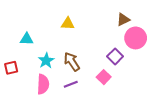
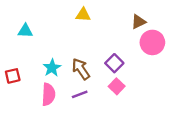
yellow triangle: (68, 24) -> (83, 15), moved
cyan triangle: (27, 39) -> (25, 31), moved
purple square: (115, 56) -> (114, 63), moved

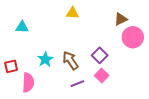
pink semicircle: (48, 94) -> (28, 83), moved
purple line: (80, 94) -> (77, 84), moved

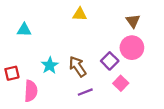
brown triangle: (121, 19) -> (133, 21), turned -40
pink circle: (133, 37) -> (132, 48), moved
pink square: (102, 75) -> (121, 83), moved

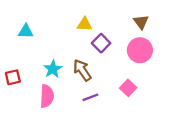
yellow triangle: (80, 14) -> (85, 24), moved
purple square: (110, 61) -> (101, 43), moved
pink semicircle: (31, 91) -> (47, 96), moved

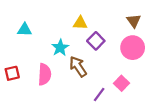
cyan star: (53, 69) -> (60, 48), moved
pink semicircle: (47, 96) -> (45, 74), moved
purple line: (90, 97) -> (99, 94), moved, turned -32

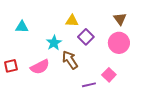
pink semicircle: (45, 74) -> (40, 67), turned 60
purple line: (99, 94) -> (89, 85), turned 40

